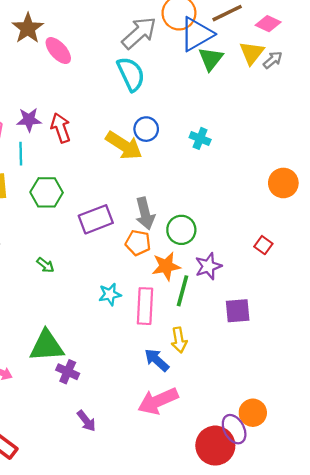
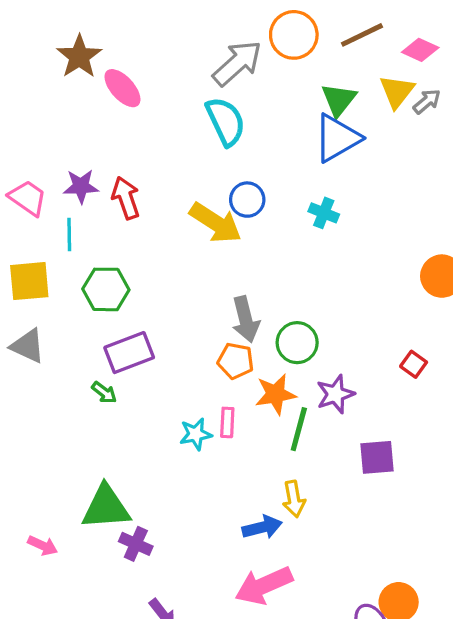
blue triangle: (197, 34) -> (337, 138), moved
purple rectangle: (96, 219) -> (129, 353), moved
pink rectangle: (145, 306) -> (227, 422), moved, size x0.6
blue arrow: (157, 360) -> (262, 527), turned 124

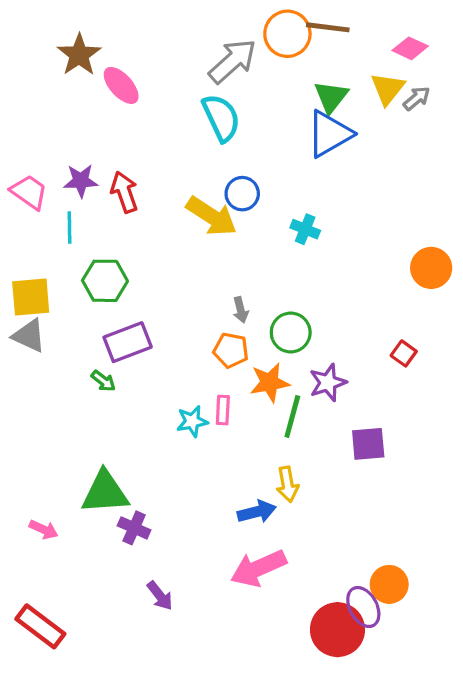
brown line: (362, 35) -> (328, 27), moved, turned 33
cyan cross: (324, 213) -> (305, 229), moved
yellow square: (29, 281) -> (31, 297), moved
gray arrow: (246, 319) -> (241, 310), size x0.6

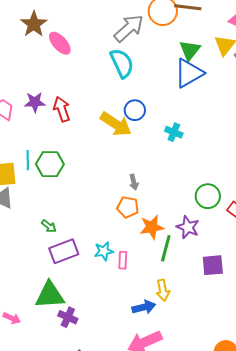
cyan line: (69, 228) -> (28, 160), moved
green circle: (291, 332) -> (208, 196), moved
purple rectangle: (128, 342) -> (64, 251), moved
purple star: (328, 383) -> (188, 227), turned -30
pink rectangle: (223, 410) -> (123, 260), moved

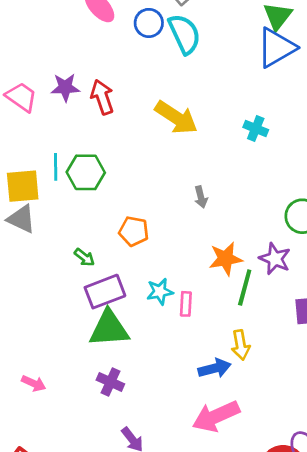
blue circle: (135, 110) -> (149, 23), moved
orange pentagon: (128, 207) -> (134, 231), moved
green triangle: (50, 295) -> (109, 329), moved

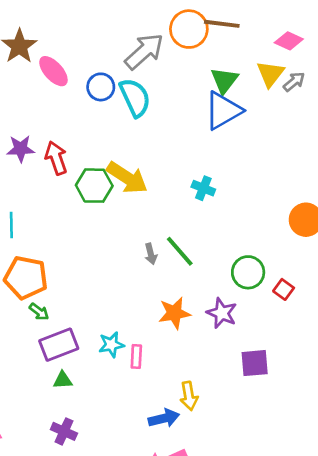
green hexagon: (86, 172) -> (94, 186), moved
orange pentagon: (134, 231) -> (26, 278), moved, size x1.5
green line: (245, 287) -> (180, 251), moved, turned -56
green triangle: (109, 329) -> (63, 380), size x0.5

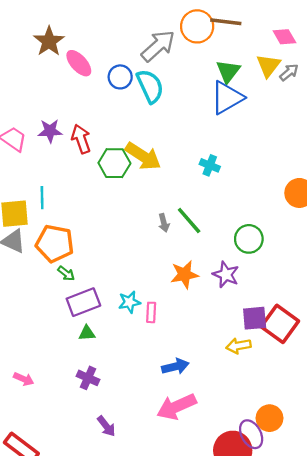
pink diamond: (289, 41) -> (284, 37), turned 35
red square: (284, 289) -> (280, 324), moved, size x2.0
yellow arrow: (189, 396) -> (238, 346), moved, turned 90

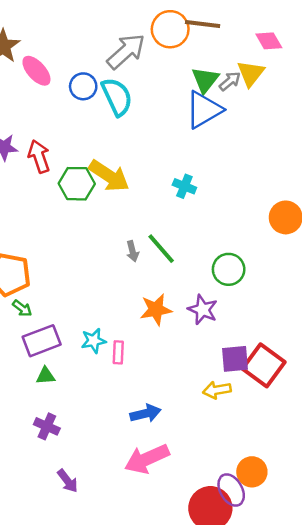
gray arrow: (289, 72) -> (230, 81), moved

